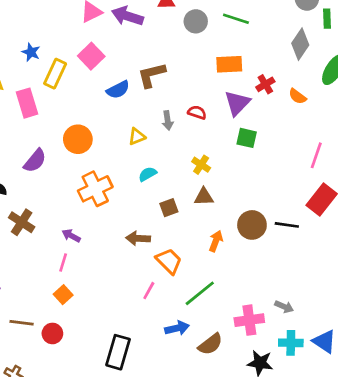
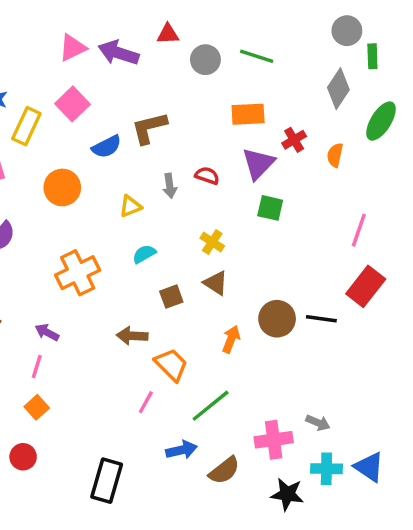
orange semicircle: (298, 96) -> (335, 155), turned 66
orange circle: (78, 139) -> (62, 187), moved
brown triangle: (204, 197) -> (216, 283), turned 35

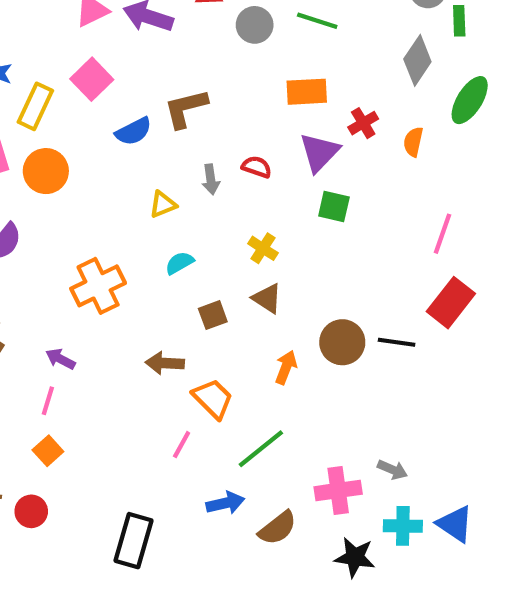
orange circle: (62, 187) -> (46, 171), moved

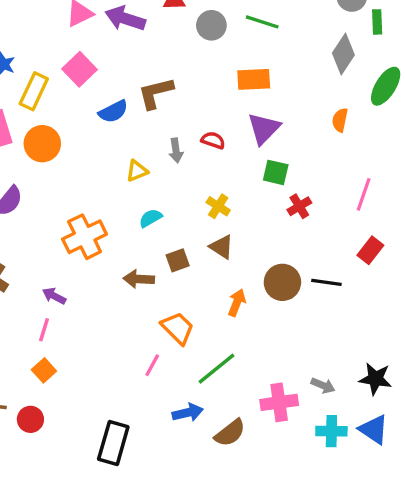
red cross: (363, 123) -> (299, 206), moved
red rectangle: (451, 303) -> (370, 250), size x0.7
brown arrow: (165, 363) -> (139, 279), moved
black star: (355, 557) -> (375, 379), moved

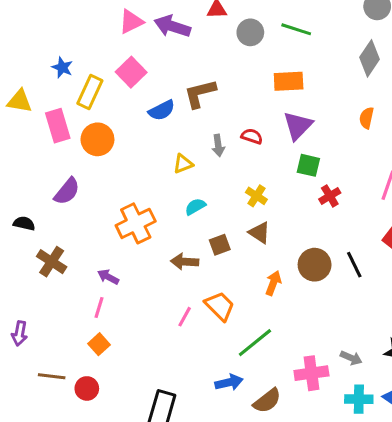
black line: (326, 282) -> (354, 265), turned 56
pink line: (152, 365) -> (185, 317), moved

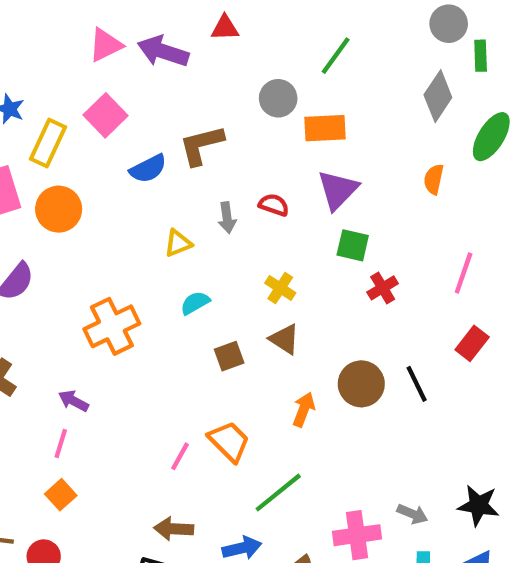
green line: (296, 29) -> (336, 56), turned -72
gray circle: (250, 32) -> (278, 98), moved
brown arrow: (185, 262) -> (174, 529), moved

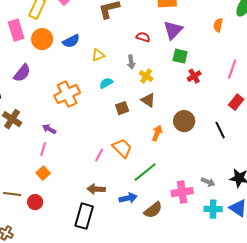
blue semicircle: (148, 169) -> (71, 41), moved
gray arrow: (227, 218) -> (131, 62), moved
black line: (417, 384) -> (220, 130), moved

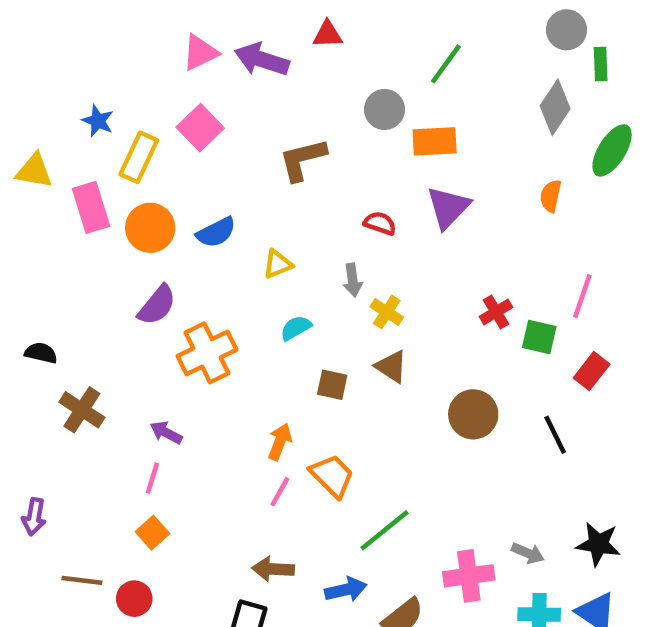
green square: (180, 56) -> (539, 337), moved
purple semicircle: (22, 73) -> (157, 305), moved
brown square: (122, 108) -> (332, 385), turned 32
orange arrow: (157, 133) -> (280, 442), moved

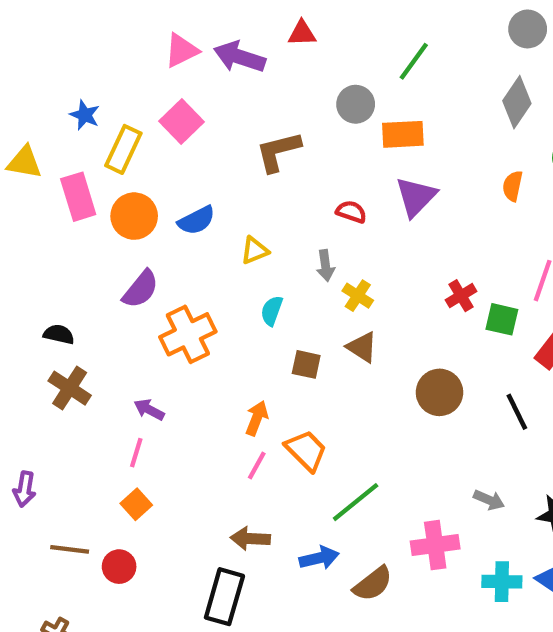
cyan semicircle: (296, 328) -> (272, 311), turned -40
black semicircle: (41, 353) -> (59, 334), moved
gray arrow: (528, 553) -> (489, 500), moved

